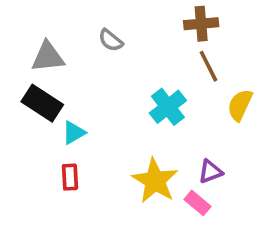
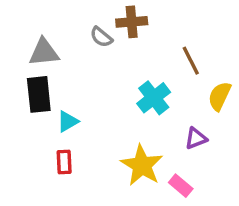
brown cross: (201, 24) -> (132, 22), moved
black rectangle: (42, 103) -> (39, 94), turned 51
purple triangle: (210, 172) -> (196, 138), moved

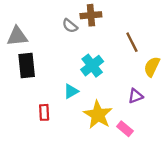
gray triangle: (44, 52) -> (17, 36), moved
cyan cross: (154, 98) -> (92, 66), moved
cyan triangle: (68, 121) -> (71, 91), moved

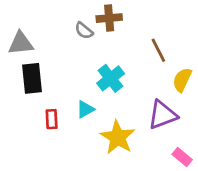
purple triangle: (135, 96) -> (162, 115), size x1.6
red rectangle: (44, 112) -> (52, 119), moved
pink rectangle: (125, 129) -> (182, 157), moved

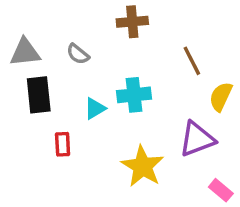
gray semicircle: (84, 31) -> (78, 54), moved
cyan cross: (111, 78) -> (134, 95), turned 32
cyan triangle: (85, 109) -> (95, 108), moved

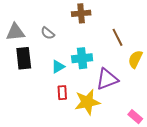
purple triangle: (197, 139) -> (107, 79), moved
red rectangle: (63, 144) -> (62, 93), moved
yellow star: (143, 166) -> (87, 102), turned 30

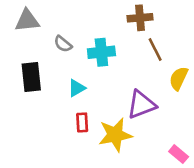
brown cross: (81, 13) -> (140, 18), moved
gray triangle: (15, 32) -> (27, 21), moved
cyan cross: (82, 58) -> (101, 52), moved

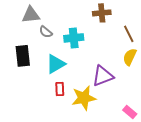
gray triangle: (27, 21) -> (31, 15), moved
brown line: (155, 49) -> (129, 34), moved
cyan triangle: (77, 88) -> (56, 64), size x1.5

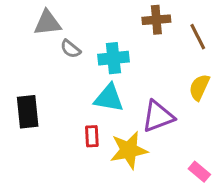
brown line: (129, 34) -> (198, 37), moved
black rectangle: (23, 56) -> (28, 112), moved
cyan triangle: (56, 64) -> (109, 98), moved, turned 40

